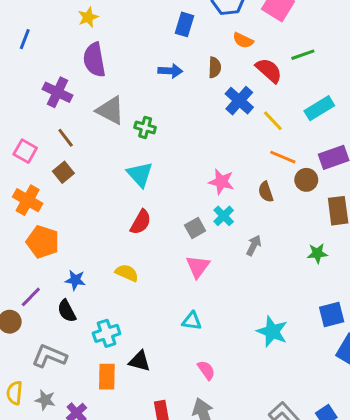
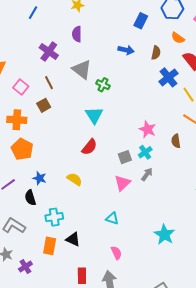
purple semicircle: (94, 60) -> (77, 34), size x0.7
orange cross: (28, 200) -> (17, 120), turned -36
gray arrow: (254, 245) -> (147, 174), moved

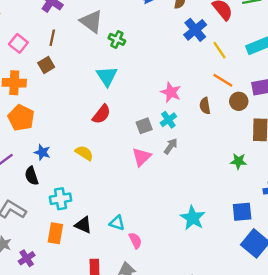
brown line: (49, 83) -> (52, 38), turned 40
cyan triangle: (112, 218) -> (117, 223), moved

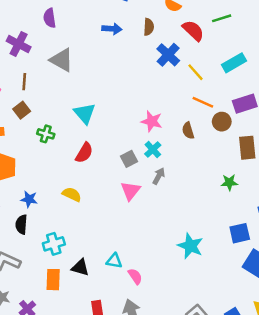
green cross: (117, 39) -> (46, 134), moved
black semicircle: (32, 176) -> (21, 224), turned 30

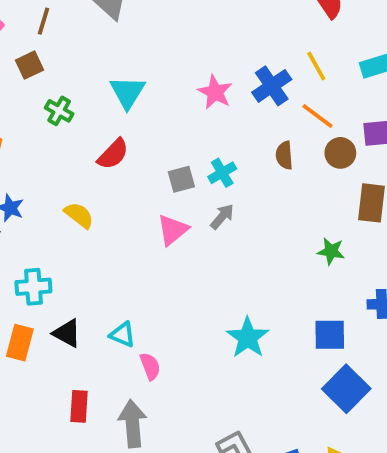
blue cross: (168, 55) -> (272, 86), moved
pink star: (152, 121) -> (215, 92), moved

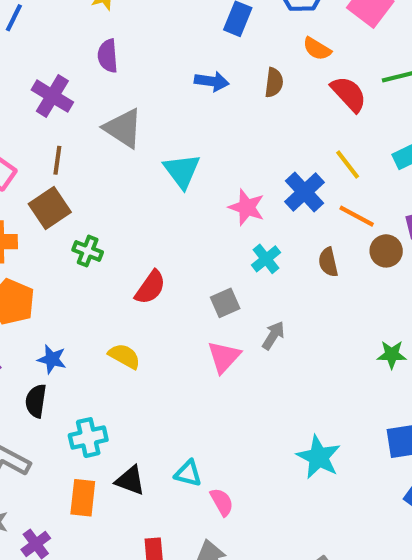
brown square: (30, 65) -> (50, 208), size x1.4
cyan triangle: (127, 92) -> (182, 171), moved
cyan cross: (222, 173) -> (266, 259), moved

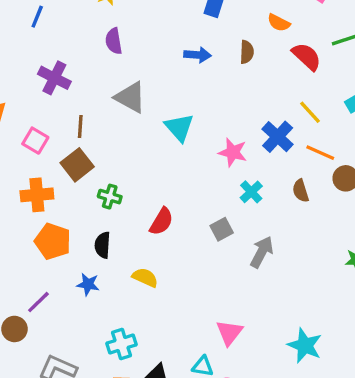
purple cross: (52, 96) -> (54, 78), moved
gray arrow: (273, 335) -> (262, 252), size x1.4
pink triangle: (224, 357) -> (229, 333), moved
black semicircle: (36, 401) -> (103, 245), moved

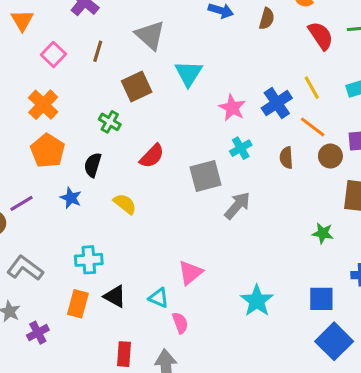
brown square: (77, 165) -> (137, 87), moved
orange cross: (37, 195) -> (43, 105), turned 36
gray square: (222, 229) -> (205, 176), size x1.5

